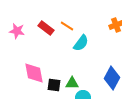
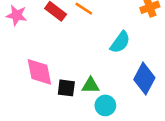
cyan semicircle: (81, 43) -> (120, 42), moved

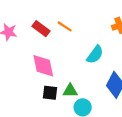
pink diamond: (39, 72) -> (43, 66), moved

